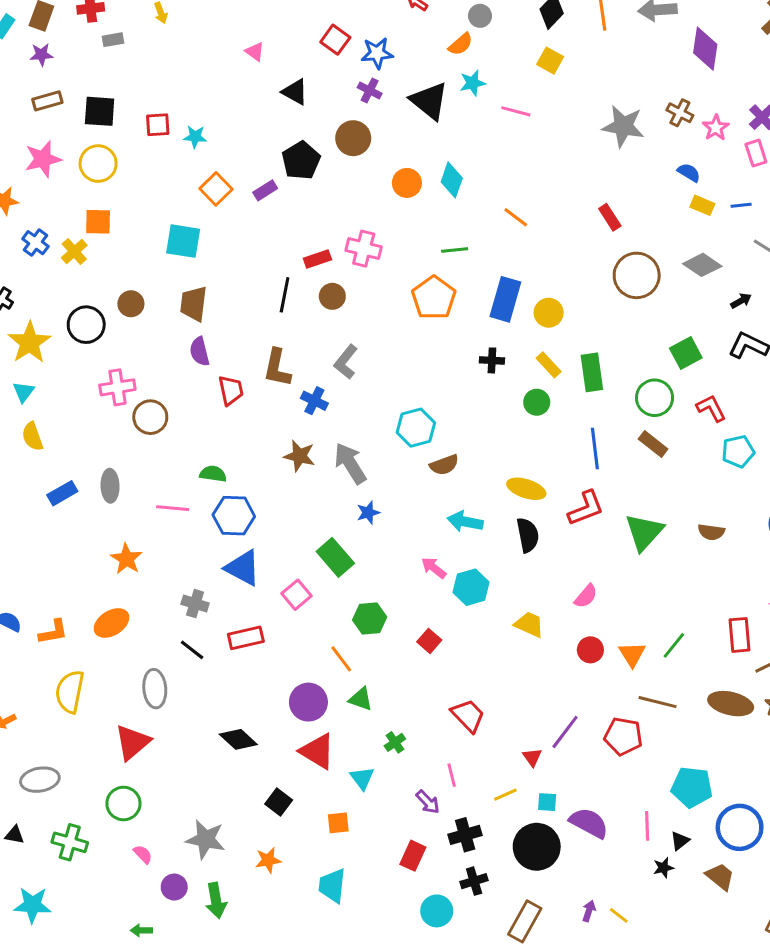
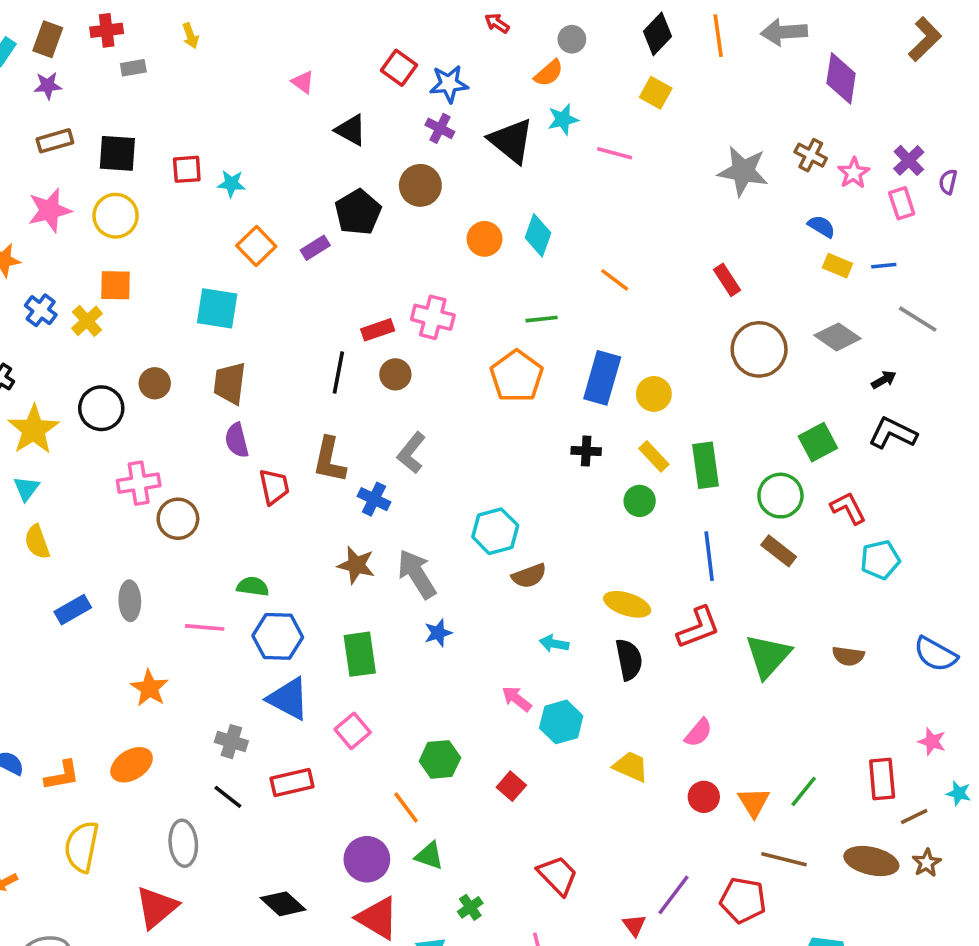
cyan arrow: (465, 522) -> (554, 644), size x0.7
green rectangle: (335, 557) -> (360, 654), moved, turned 33

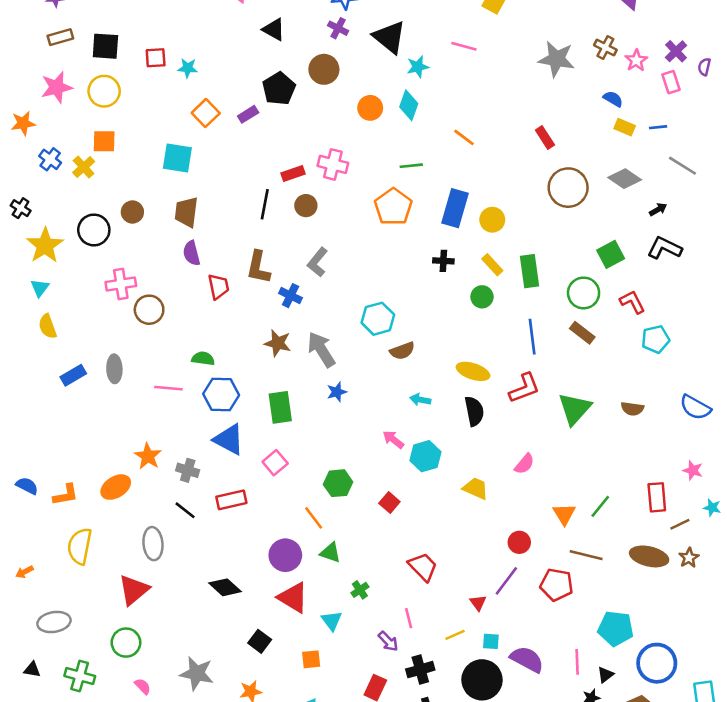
cyan star: (563, 119) -> (418, 67), moved
orange star: (149, 688) -> (148, 456), moved
red circle: (704, 797) -> (519, 542), moved

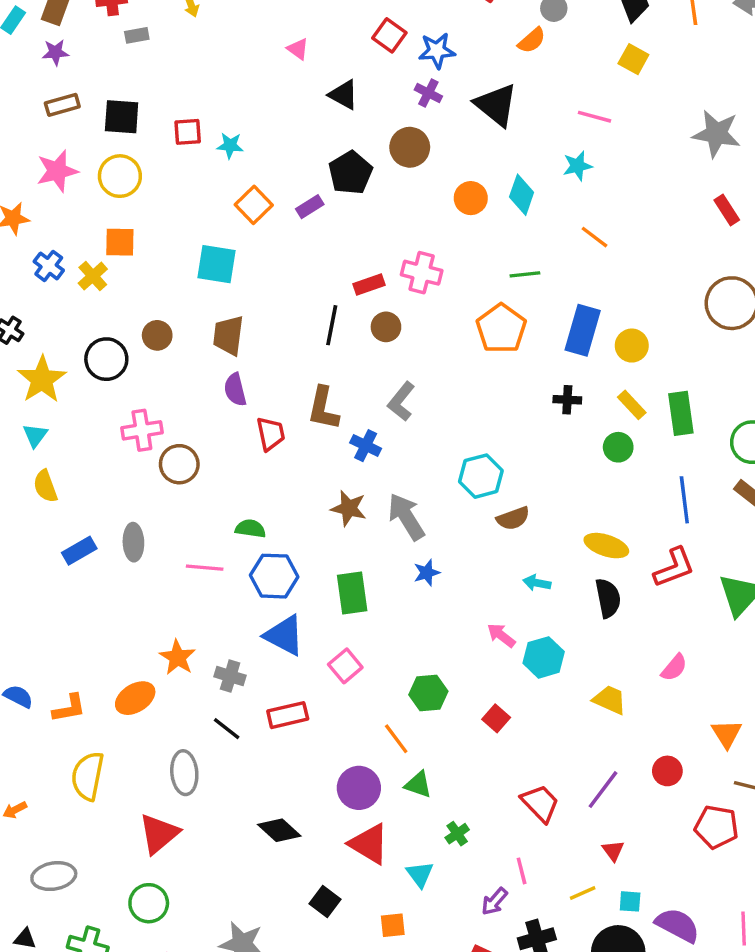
cyan star: (418, 67) -> (578, 166), moved
red rectangle: (545, 137) -> (727, 210), moved
purple line: (506, 581) -> (603, 790), moved
purple arrow: (388, 641) -> (494, 901), turned 85

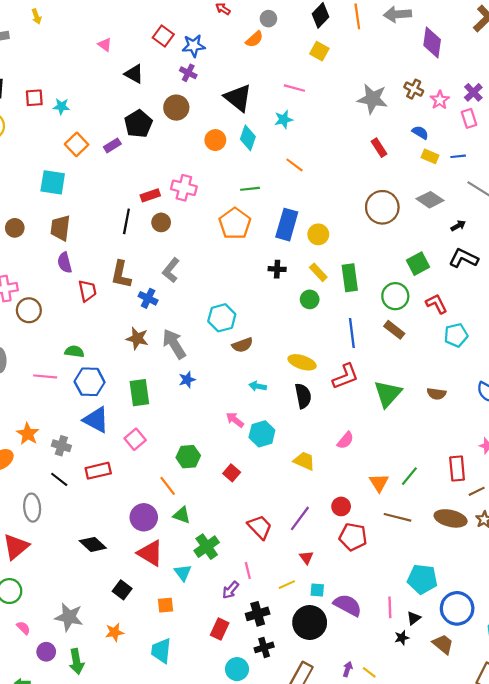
black triangle: (496, 105) -> (238, 98), moved
red pentagon: (716, 827) -> (353, 537), moved
green cross: (457, 834) -> (207, 547), size x1.6

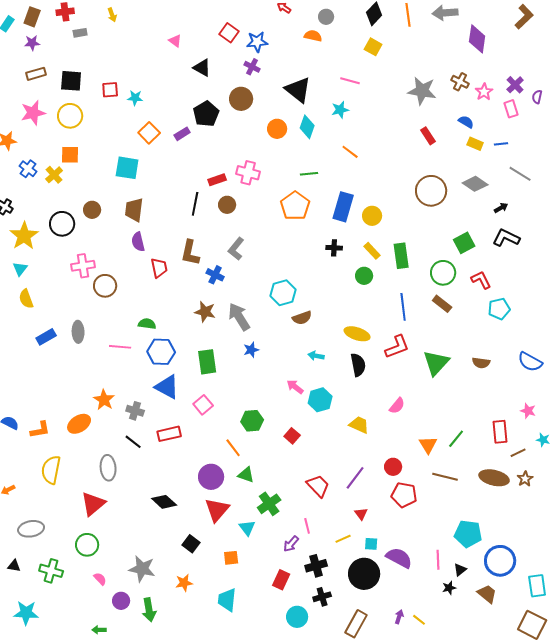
orange semicircle: (254, 39) -> (313, 36), turned -126
red triangle: (150, 553) -> (217, 510), turned 40

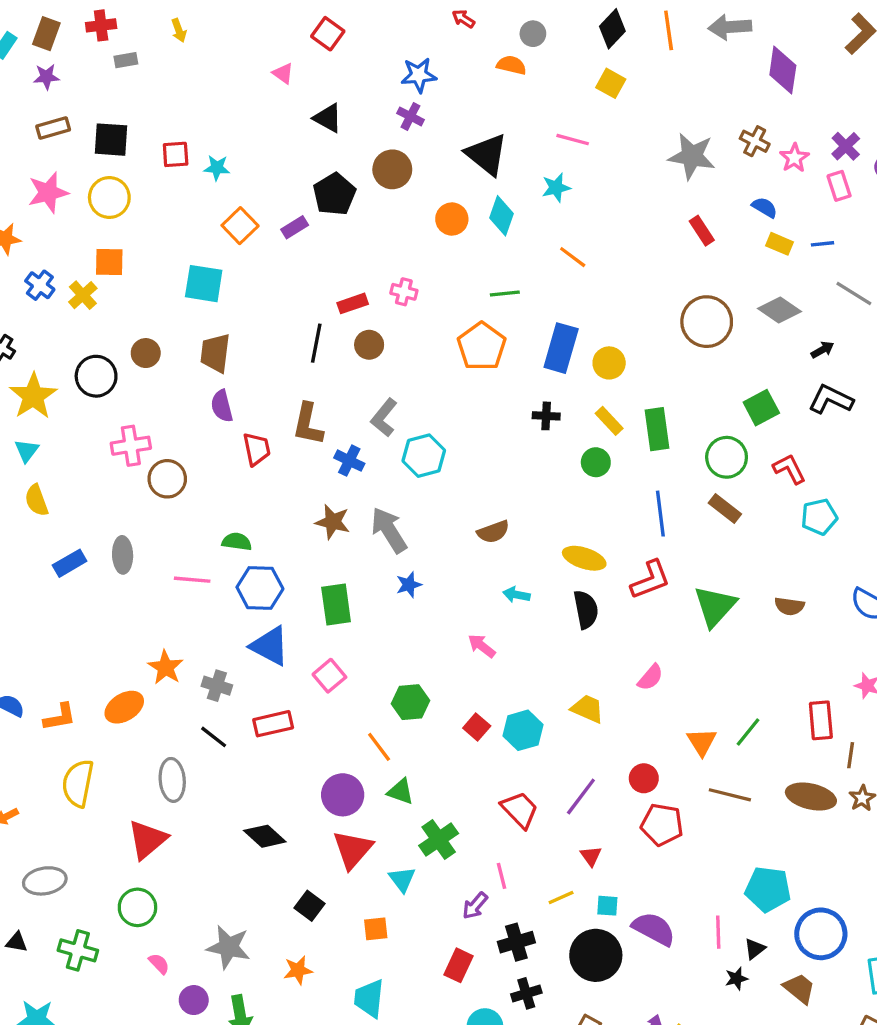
red square: (229, 33) -> (328, 34), moved
pink cross: (248, 173) -> (404, 292), size x0.7
cyan hexagon: (283, 293) -> (424, 456), moved
cyan hexagon: (320, 400) -> (523, 730), moved
brown line: (518, 453) -> (851, 755), turned -56

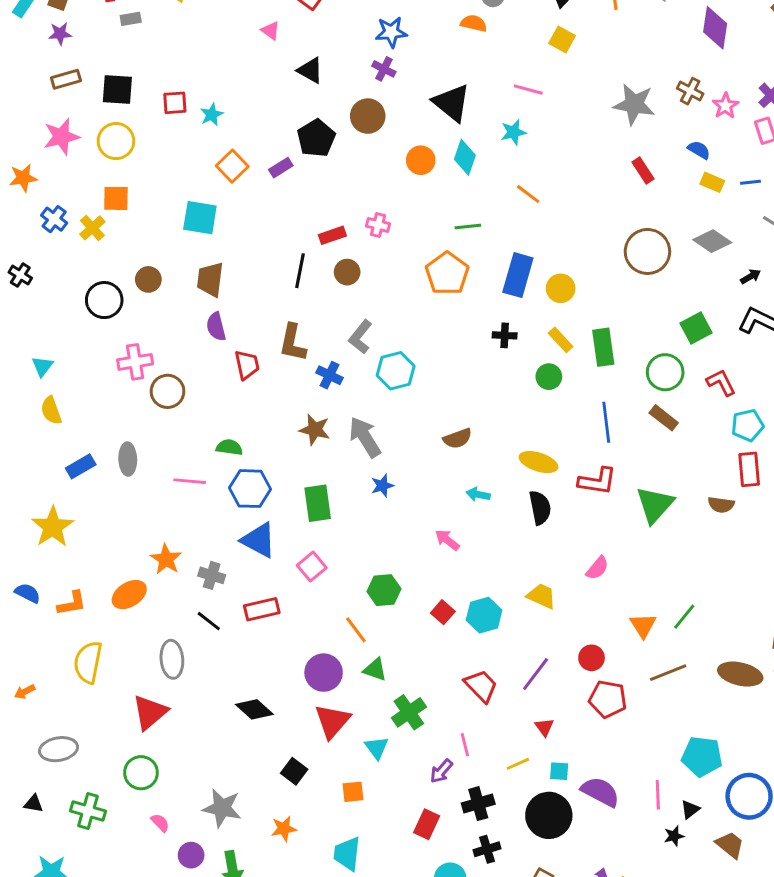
cyan star: (217, 168) -> (212, 115), turned -30
yellow star: (33, 396) -> (53, 527), moved
red L-shape: (650, 580) -> (597, 481), turned 30
red rectangle: (821, 720) -> (749, 469), moved
brown line: (730, 795) -> (668, 673), turned -36

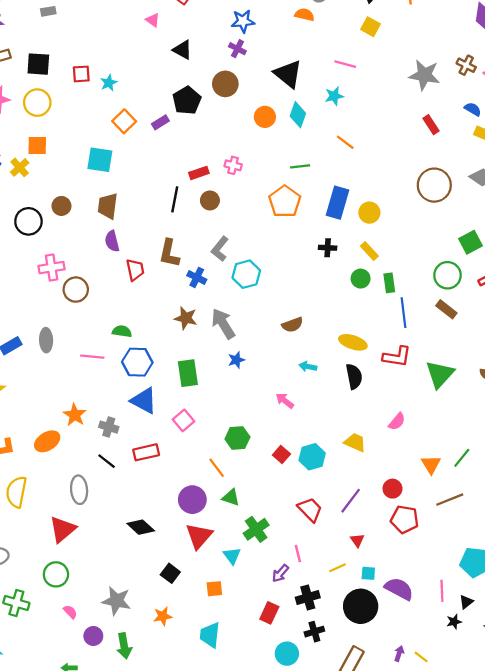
green rectangle: (603, 347) -> (389, 283), moved, size x0.7

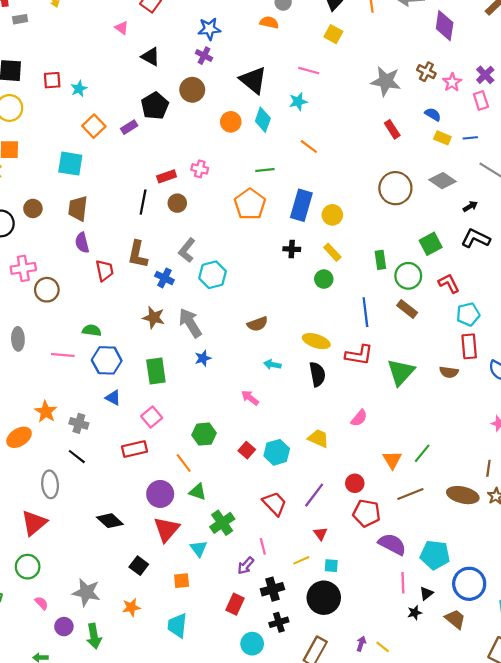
green rectangle: (389, 283) -> (380, 260), moved
blue triangle: (144, 401) -> (113, 398), size x0.6
red rectangle: (146, 452) -> (135, 449), moved
purple semicircle: (399, 589) -> (392, 544), moved

